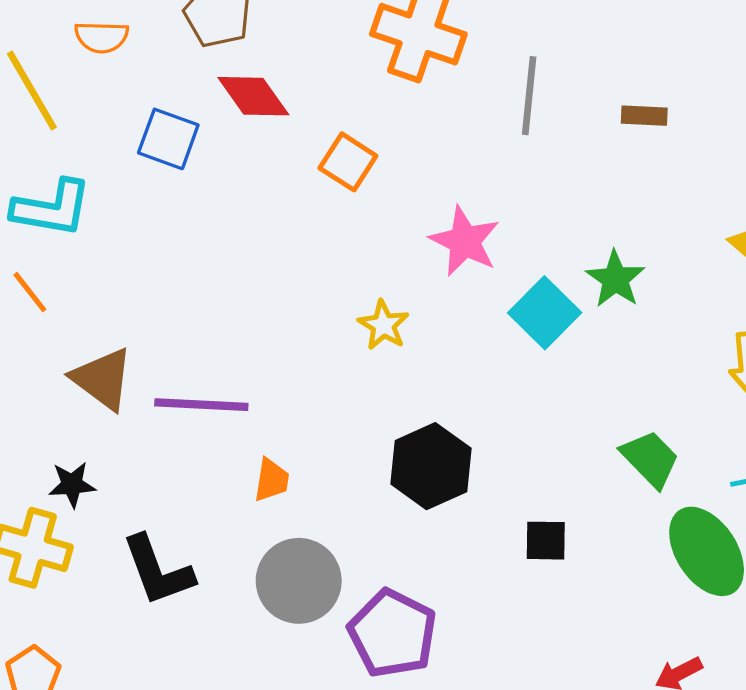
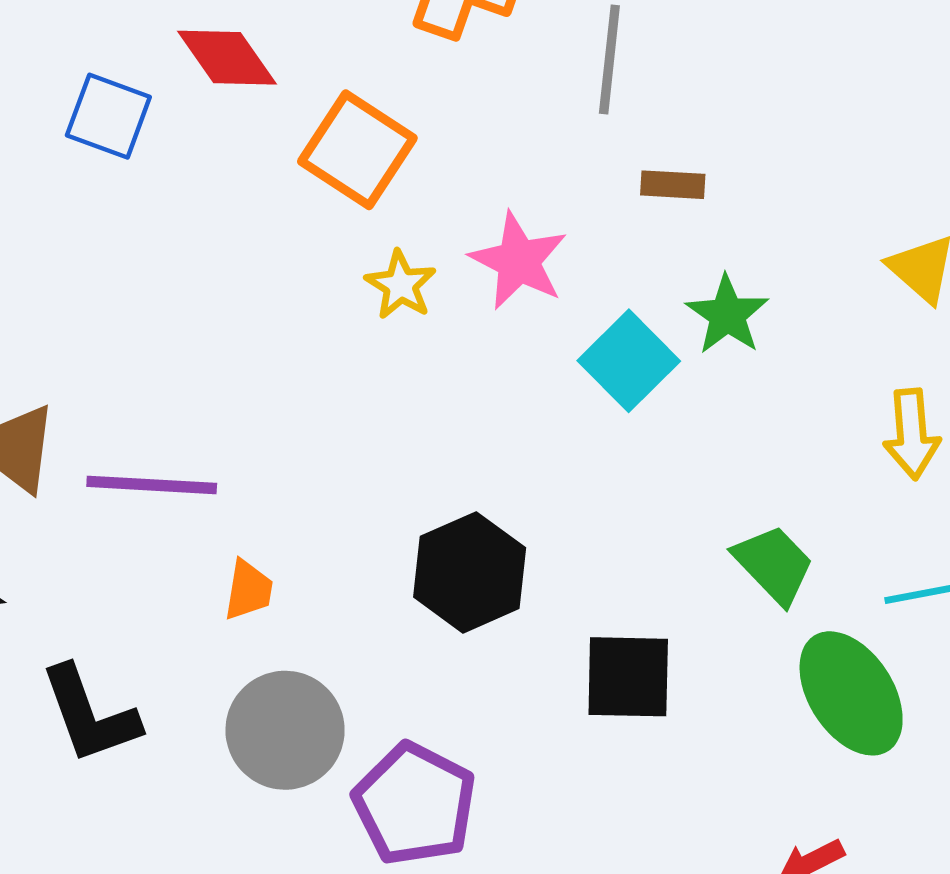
brown rectangle: (644, 116) -> (673, 185), moved
orange square: (348, 162) -> (357, 150), size x1.4
yellow star: (383, 325) -> (401, 285), moved
black square: (546, 541) -> (628, 677), size x1.5

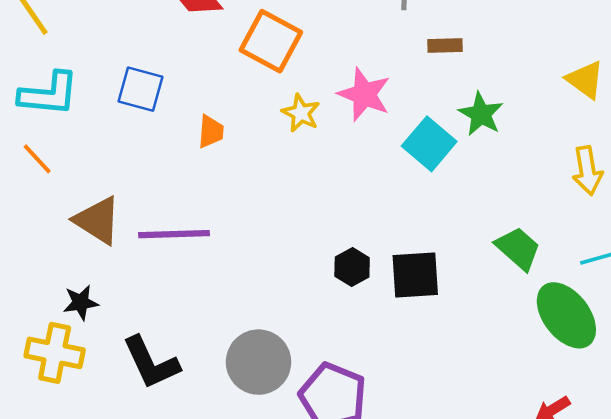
blue square: (108, 116) -> (141, 89), moved
black hexagon: (470, 572) -> (352, 267), size x0.6
orange trapezoid: (248, 590) -> (211, 132), moved
black square: (628, 677) -> (415, 275), moved

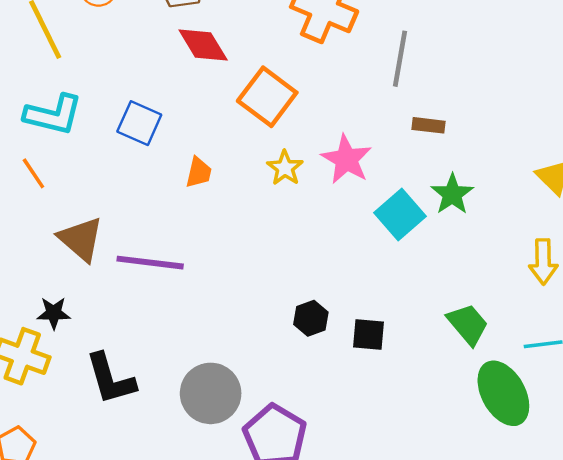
black square: (415, 275) -> (369, 334), size x0.7

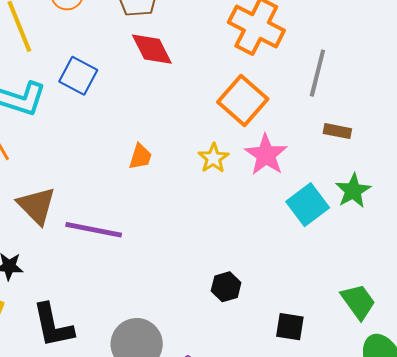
orange square: (267, 97) -> (243, 101), moved
blue square: (139, 123) -> (78, 76), moved
black square: (369, 334) -> (290, 327), moved

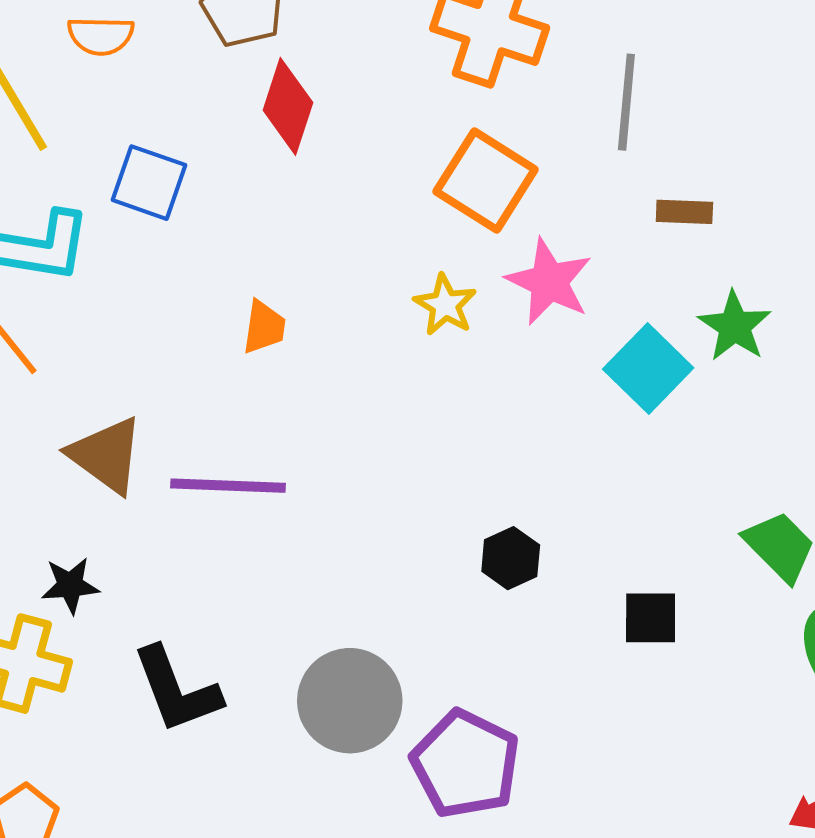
red diamond: (152, 49) -> (288, 106), turned 54
orange trapezoid: (140, 157) -> (264, 327), moved

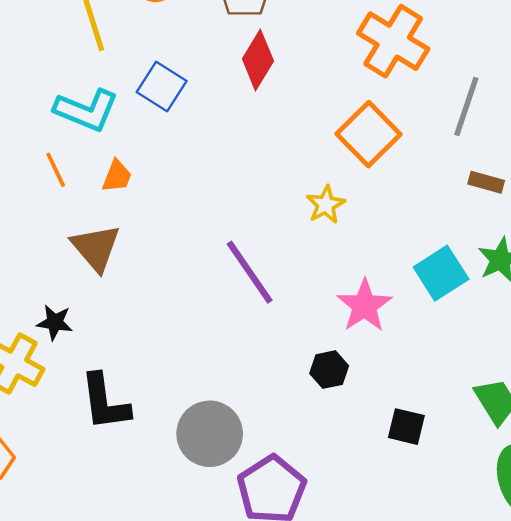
pink star: (549, 282) -> (364, 306), moved
orange trapezoid: (264, 327) -> (117, 176), moved
purple line: (228, 486) -> (250, 272), moved, turned 40

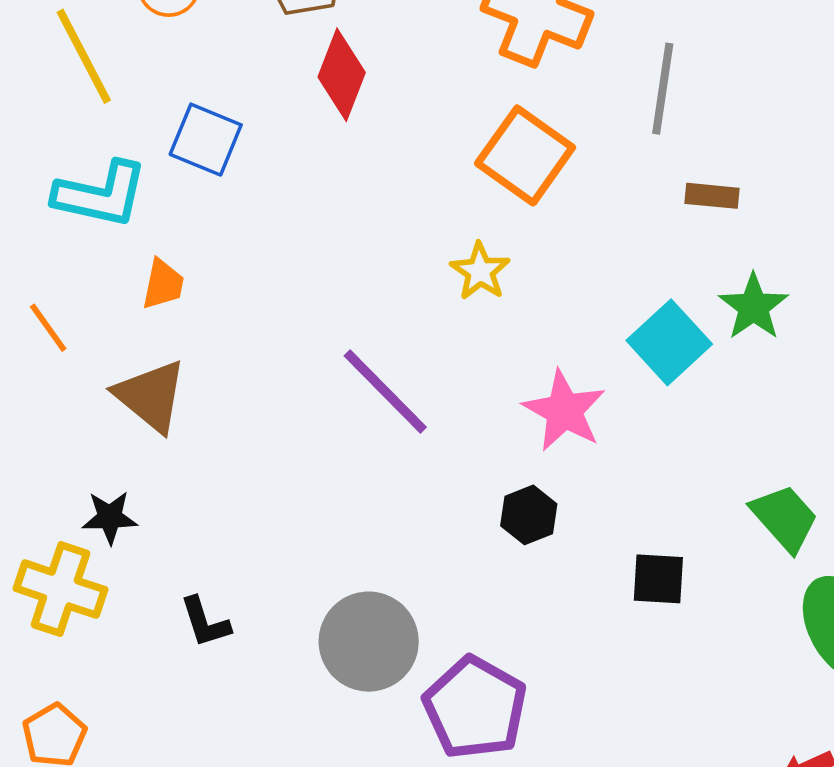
orange line: (56, 170) -> (48, 328), moved
black L-shape: (105, 402) -> (205, 622), size x0.6

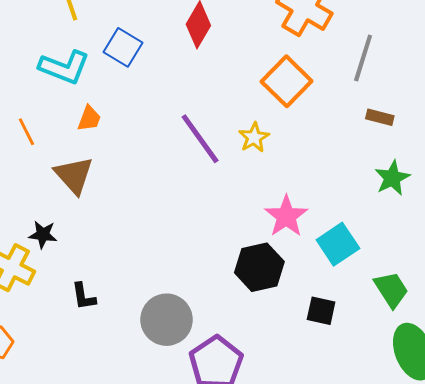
cyan square: (669, 342) -> (338, 244), moved
purple line: (385, 391) -> (200, 139), moved
black hexagon: (529, 515) -> (259, 267), size x1.6

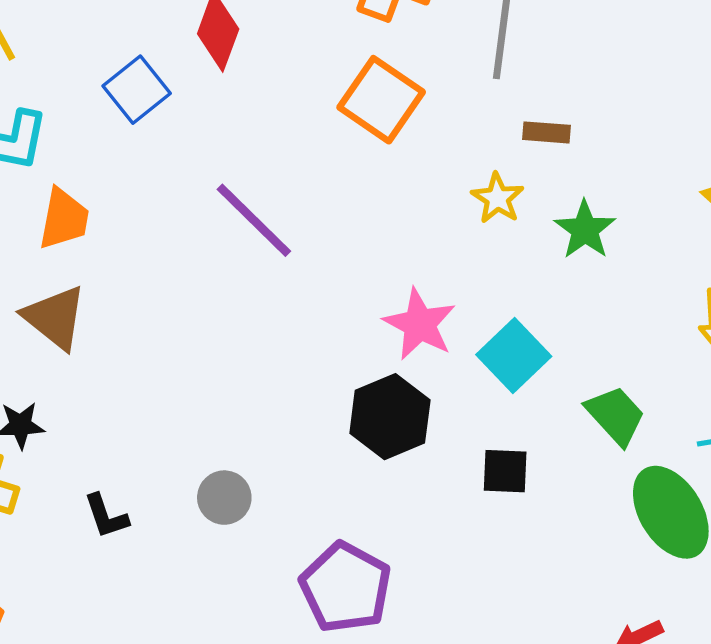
blue square: (123, 47) -> (137, 90), moved, turned 30
orange trapezoid: (89, 119) -> (64, 219), size x1.4
yellow star: (254, 137) -> (497, 198), moved
gray circle: (167, 320) -> (224, 498), moved, size x0.6

